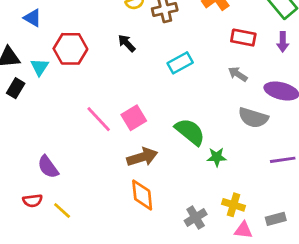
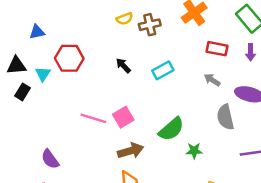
blue triangle: (33, 18) -> (37, 32), turned -42
black arrow: (127, 43) -> (123, 66), moved
gray semicircle: (253, 118) -> (225, 117), turned 60
pink line: (99, 119) -> (93, 118), turned -30
green semicircle: (190, 132) -> (171, 129), turned 100

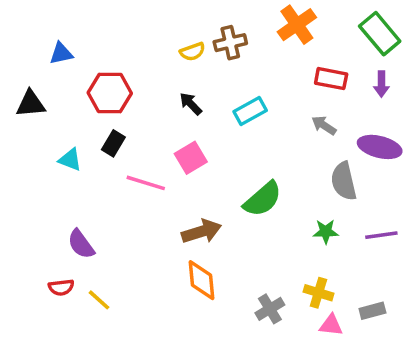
yellow semicircle: (125, 19) -> (193, 52), moved
cyan triangle: (43, 74) -> (70, 160), moved, turned -42
black rectangle: (23, 92) -> (113, 143), moved
pink square: (123, 117) -> (191, 158), moved
green star: (194, 151) -> (326, 232), moved

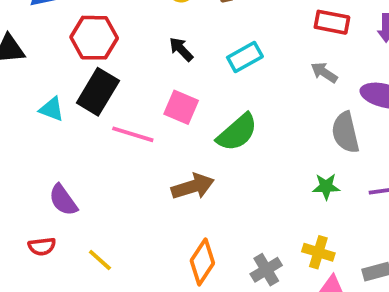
black rectangle: (113, 143) -> (98, 92), size x1.6
pink square: (191, 158) -> (181, 107), turned -36
green semicircle: (263, 199) -> (237, 132), moved
orange diamond: (202, 280) -> (202, 262), moved, turned 39
yellow line: (99, 300) -> (100, 260), moved

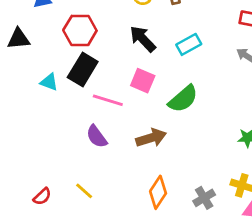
black arrow: (181, 49) -> (143, 39), size x1.5
purple semicircle: (63, 200) -> (97, 136), moved
red semicircle: (42, 246) -> (42, 197), moved, turned -36

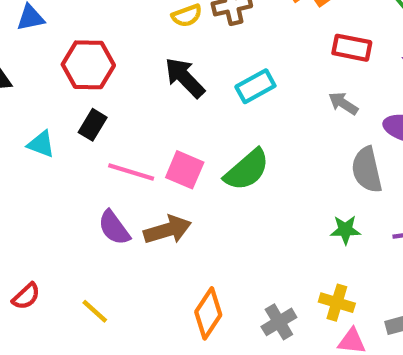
black rectangle: (83, 70) -> (93, 125), size x0.6
pink square: (143, 81) -> (185, 170), moved
brown arrow: (151, 138) -> (168, 230), moved
red semicircle: (42, 197) -> (26, 296), moved

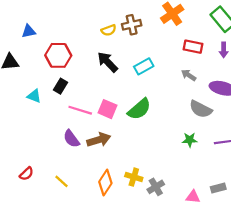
gray semicircle: (367, 170) -> (201, 109), turned -50
yellow cross: (337, 303) -> (134, 177), moved
orange diamond: (208, 313) -> (105, 182), moved

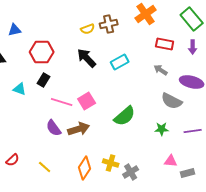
pink square: (108, 109) -> (87, 101), turned 36
green semicircle: (139, 109) -> (125, 116), moved
pink triangle: (193, 197) -> (171, 161), moved

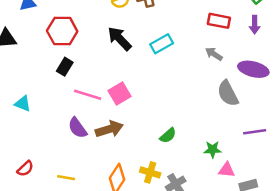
cyan triangle: (20, 89) -> (23, 104), moved
gray semicircle: (172, 101) -> (228, 93), turned 35
green semicircle: (125, 116) -> (168, 136), moved, size x0.6
green star: (162, 129) -> (213, 150), moved
yellow line: (45, 167) -> (66, 178), turned -32

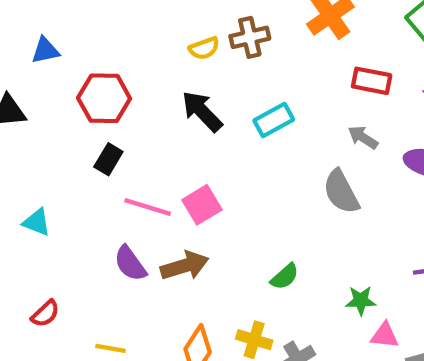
gray semicircle: (228, 93) -> (341, 192), moved
red semicircle: (25, 169) -> (45, 314), moved

